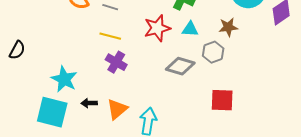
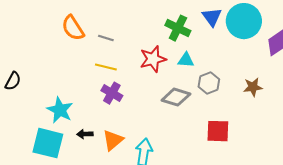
brown star: (228, 27) -> (253, 87), moved

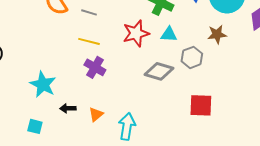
brown star: (253, 87) -> (217, 34), moved
orange triangle: (113, 140) -> (96, 114), size x0.7
cyan square: (48, 143) -> (35, 126), moved, size x0.5

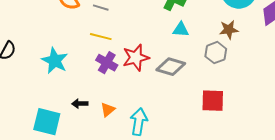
red star: (136, 33) -> (136, 58), moved
gray hexagon: (192, 57) -> (216, 53), moved
cyan star: (43, 84) -> (55, 61), moved
cyan square: (35, 126) -> (47, 122), size x1.8

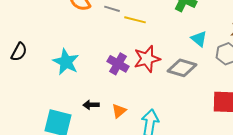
cyan triangle: (181, 30) -> (199, 39), moved, turned 36
yellow line: (101, 37) -> (135, 20), moved

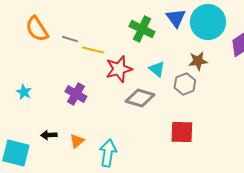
red star: (147, 59) -> (119, 69), moved
cyan star: (66, 62) -> (24, 92), size x0.6

